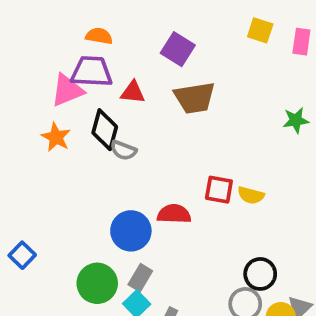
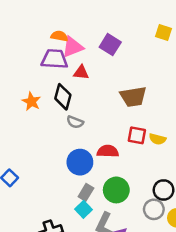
pink triangle: (67, 90) -> (73, 47), moved
brown trapezoid: (195, 98) -> (133, 97), moved
gray semicircle: (123, 150) -> (75, 122), moved
green circle: (97, 283) -> (116, 190), moved

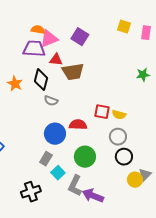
brown trapezoid: (133, 97) -> (73, 72), moved
gray rectangle: (86, 192) -> (46, 159), moved
gray circle: (154, 209) -> (118, 137), moved

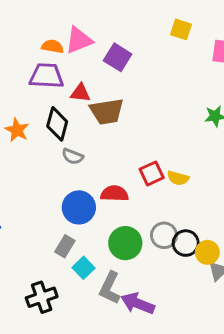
yellow square: (124, 27) -> (181, 29), moved
pink triangle: (49, 39) -> (79, 40), moved
red square: (102, 112) -> (152, 173), turned -35
gray circle: (118, 137) -> (164, 235), moved
yellow circle: (135, 180) -> (207, 252), moved

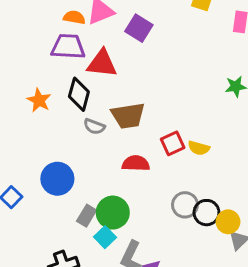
red triangle: (80, 93) -> (102, 63), size x1.5
brown trapezoid: (107, 111) -> (128, 116), moved
blue circle: (79, 207) -> (57, 179), moved
green circle: (125, 243) -> (113, 213), moved

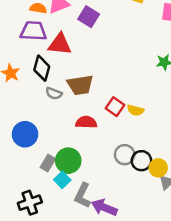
red square: (173, 143) -> (115, 107), turned -30

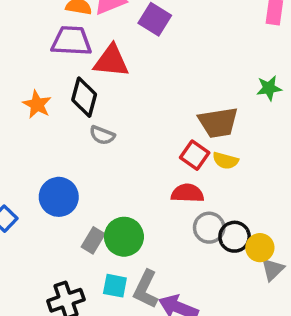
brown trapezoid: (80, 85) -> (218, 123), moved
red semicircle: (86, 122) -> (187, 193), moved
cyan square: (62, 180) -> (115, 286), moved, turned -35

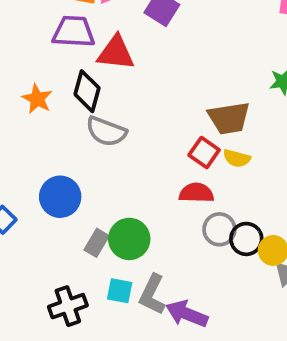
gray semicircle: (102, 135) -> (106, 131), size x1.5

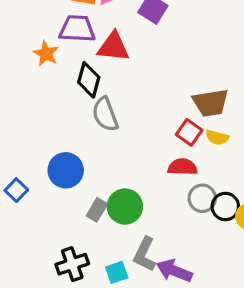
orange star: (37, 99) -> (46, 53), moved
gray semicircle: (106, 131) -> (105, 114), turned 48
cyan square: (120, 291) -> (117, 272), moved, turned -30

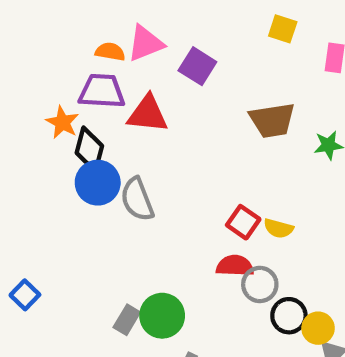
black diamond: (89, 80) -> (89, 149), moved
brown trapezoid: (211, 103) -> (272, 120), moved
blue circle: (66, 170) -> (98, 183), moved
gray circle: (202, 198) -> (260, 284), moved

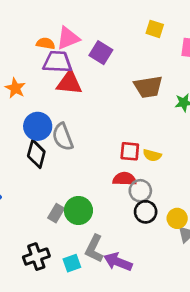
purple trapezoid: (102, 91) -> (57, 62), moved
black diamond: (89, 149) -> (36, 154), moved
red square: (243, 222) -> (130, 151), turned -30
black circle: (289, 316) -> (146, 212), moved

